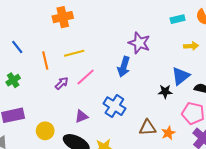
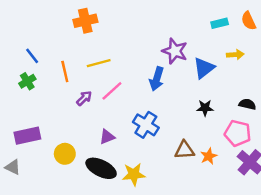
blue triangle: (181, 76) -> (204, 68), moved
green cross: (13, 80) -> (27, 81), moved

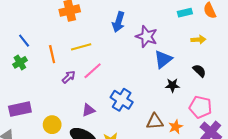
blue triangle: (204, 68) -> (163, 59), moved
blue arrow: (157, 79) -> (118, 22), moved
black semicircle: (247, 104) -> (199, 71), moved, turned 32

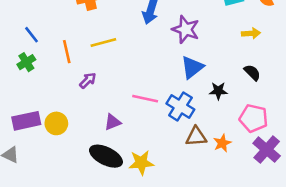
blue triangle: (163, 59) -> (192, 67), moved
pink line: (93, 71) -> (145, 99), moved, turned 54
blue cross: (122, 100) -> (180, 106), moved
yellow circle: (52, 125) -> (56, 123), moved

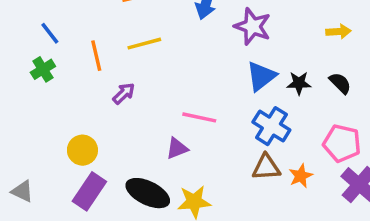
black star: (218, 91) -> (299, 83), moved
blue cross: (180, 106) -> (271, 126), moved
purple rectangle: (26, 121) -> (89, 191), moved, turned -44
purple triangle: (113, 122) -> (177, 148), moved

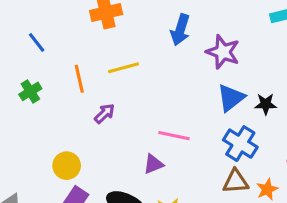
blue line: (50, 33) -> (37, 42), moved

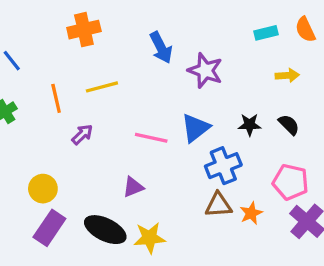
blue arrow: (180, 30) -> (161, 48), turned -44
blue triangle: (231, 98) -> (195, 128), moved
pink line: (174, 136) -> (151, 138), moved
blue cross: (240, 144) -> (223, 166), turned 36

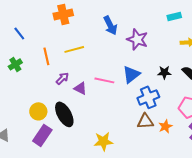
purple triangle: (133, 187) -> (80, 88), moved, turned 48
black ellipse: (105, 230) -> (64, 114), moved, turned 35

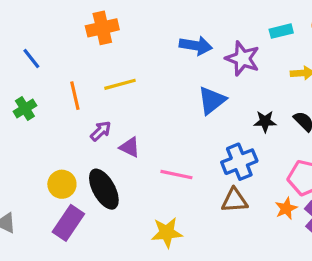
blue arrow: (110, 25) -> (196, 46), moved, turned -54
purple star: (137, 39) -> (243, 58), moved
blue triangle: (131, 74) -> (212, 100), moved
pink line: (104, 80) -> (176, 175), moved
orange star: (165, 126) -> (286, 208), moved

